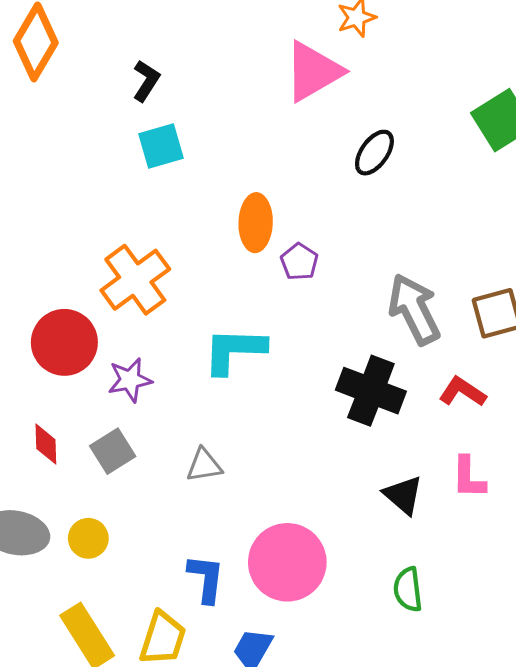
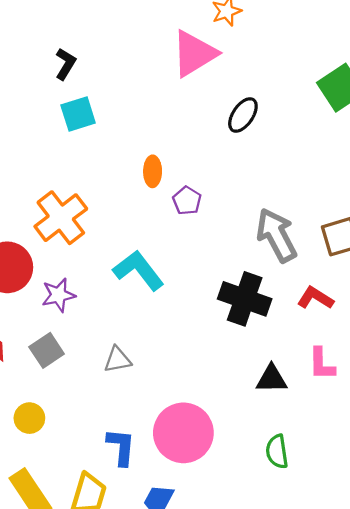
orange ellipse: (256, 223) -> (153, 171), size x0.7
cyan L-shape: (234, 350) -> (139, 270), turned 52
black triangle: (403, 495) -> (272, 379), turned -40

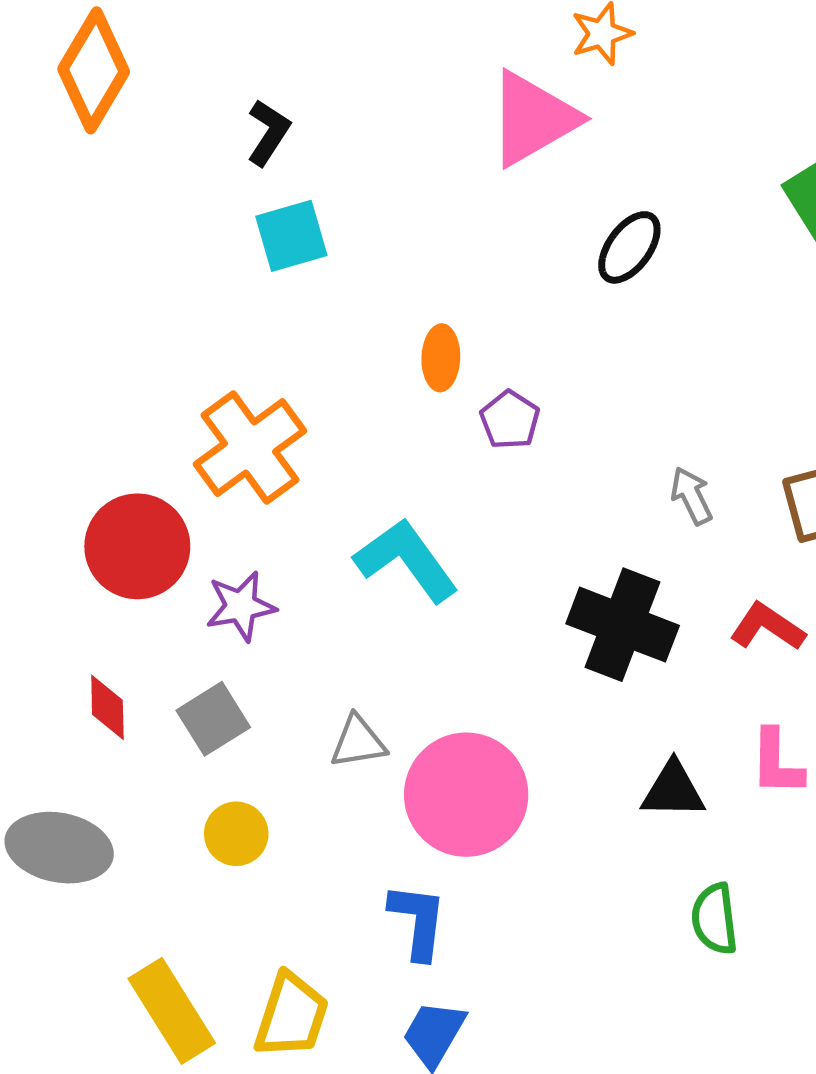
gray arrow: (277, 235) -> (692, 496), size x0.5
yellow circle: (29, 418) -> (236, 834), moved
pink circle: (183, 433) -> (466, 795), moved
blue L-shape: (121, 447) -> (418, 921), moved
green semicircle: (277, 452) -> (715, 919), moved

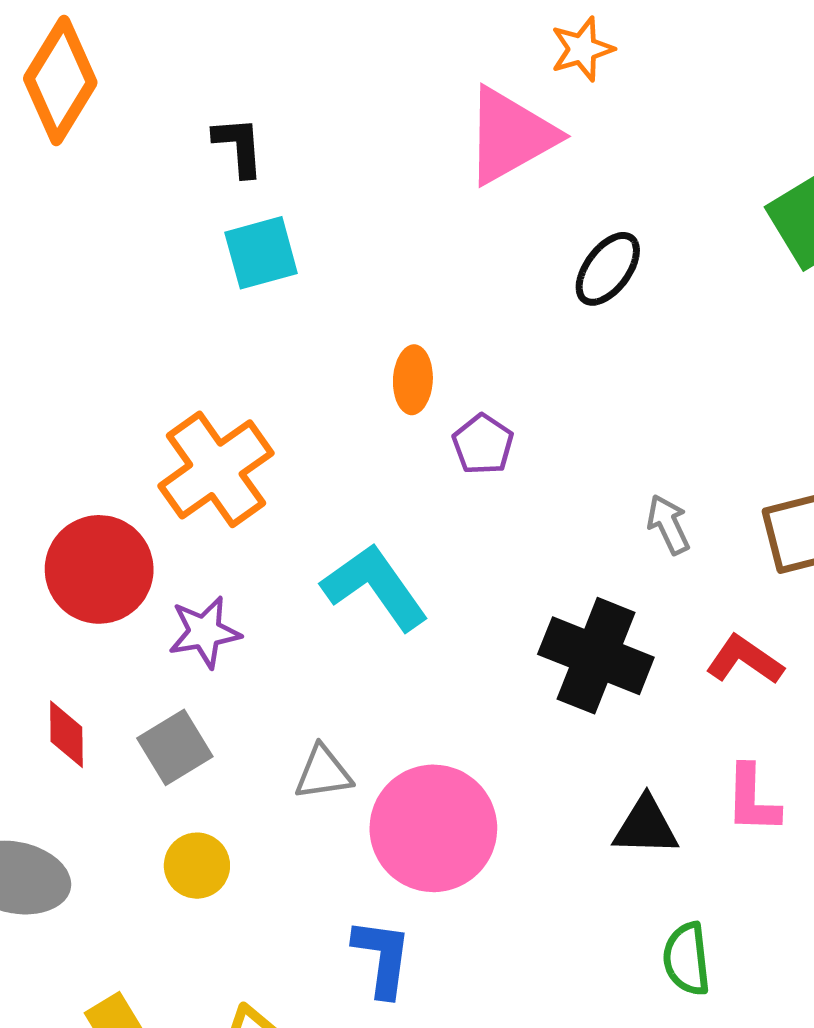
black L-shape: (268, 132) -> (239, 146), turned -38

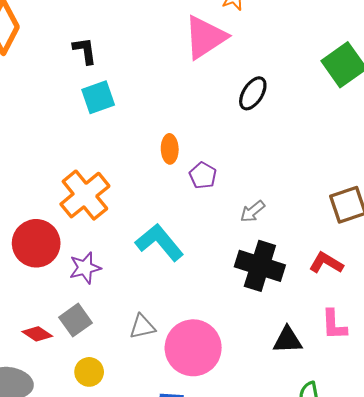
gray arrow: (668, 524) -> (252, 211), moved, turned -100
red diamond: (66, 734) -> (37, 334), moved, turned -52

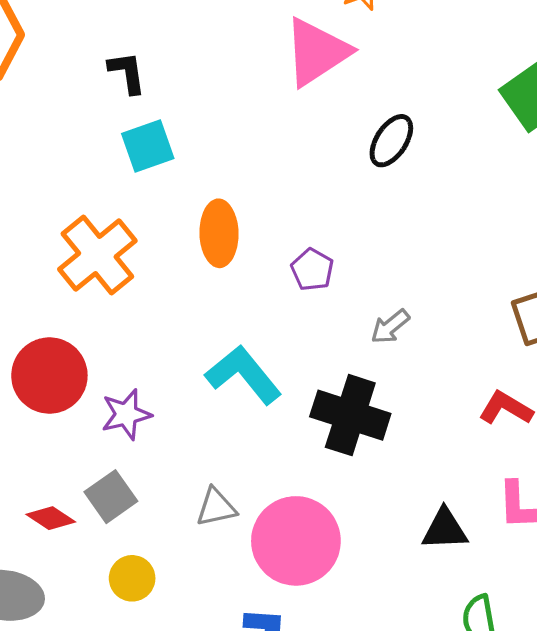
orange ellipse: (170, 149) -> (219, 233), moved, size x1.4
orange cross: (85, 195) -> (97, 255), moved
black cross: (260, 266) -> (350, 415), moved

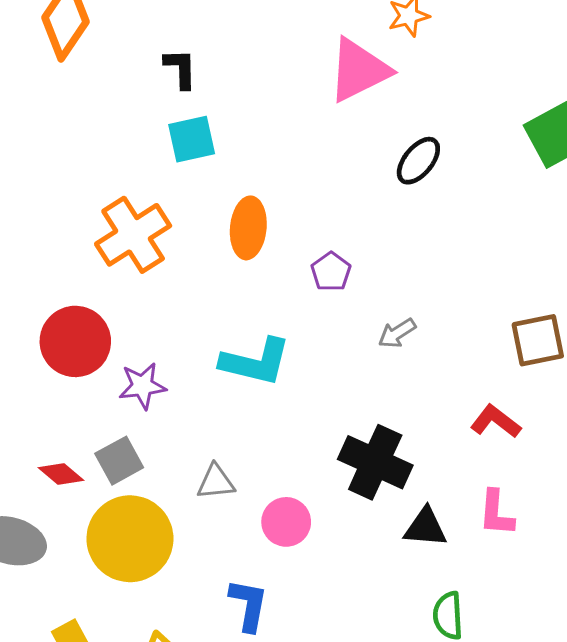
cyan L-shape: (243, 375) -> (256, 362), turned 136
black cross: (350, 415) -> (375, 462), moved
pink circle: (296, 541) -> (286, 522), size x0.6
yellow circle: (132, 578) -> (130, 539), size x2.0

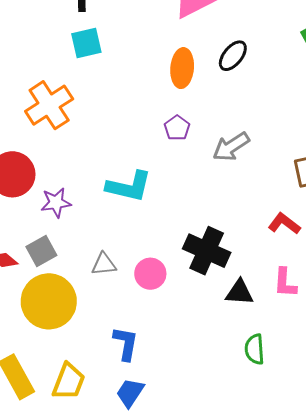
orange ellipse: (248, 228) -> (182, 68), moved
gray arrow: (397, 333) -> (231, 147), moved, size x1.5
pink circle: (286, 522) -> (150, 274), moved

